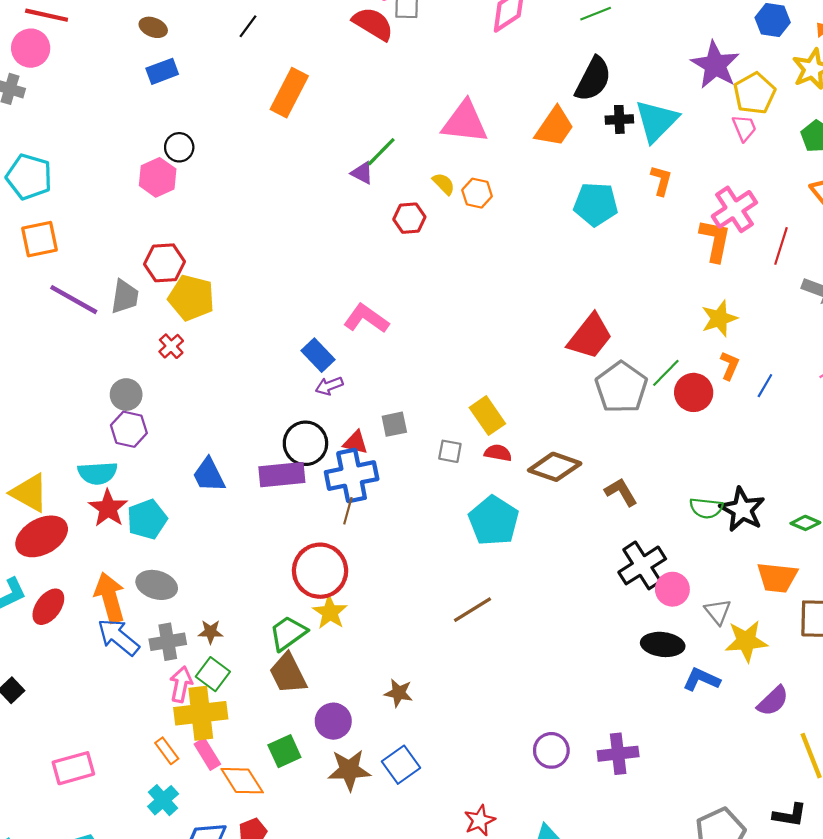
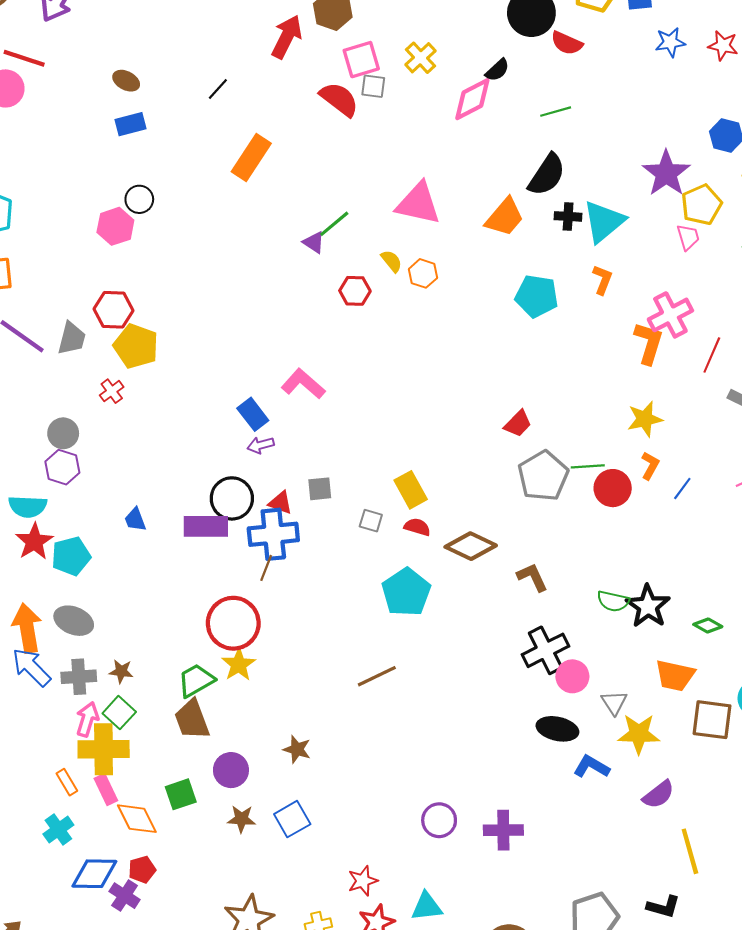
red trapezoid: (590, 337) -> (518, 424), size x0.6
green line: (666, 373) -> (588, 466), turned 36
blue trapezoid: (209, 475) -> (135, 520), size x0.7
brown star: (349, 770) -> (241, 819), size x0.7

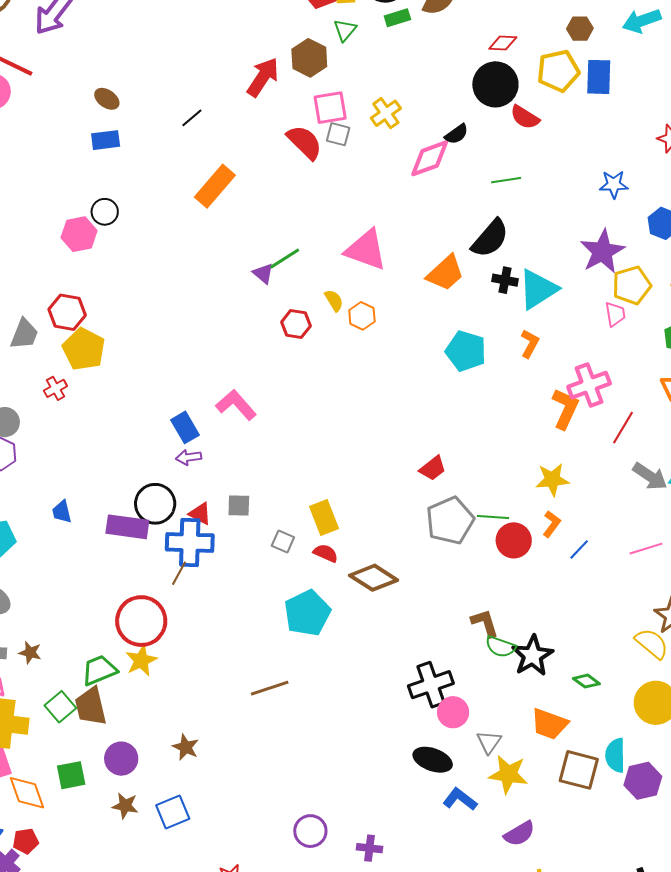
blue star: (670, 42) -> (614, 184), moved
brown L-shape: (532, 577) -> (485, 623), moved
green square: (119, 713) -> (60, 707), moved
purple cross: (503, 830) -> (370, 848), size x0.7

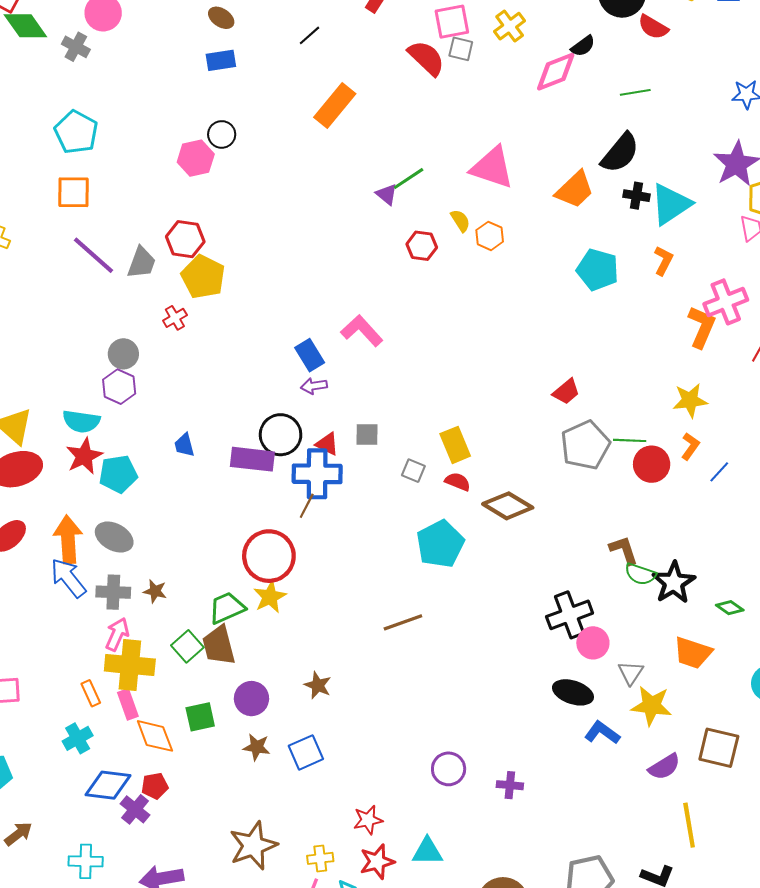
brown square: (579, 770) -> (719, 748), moved

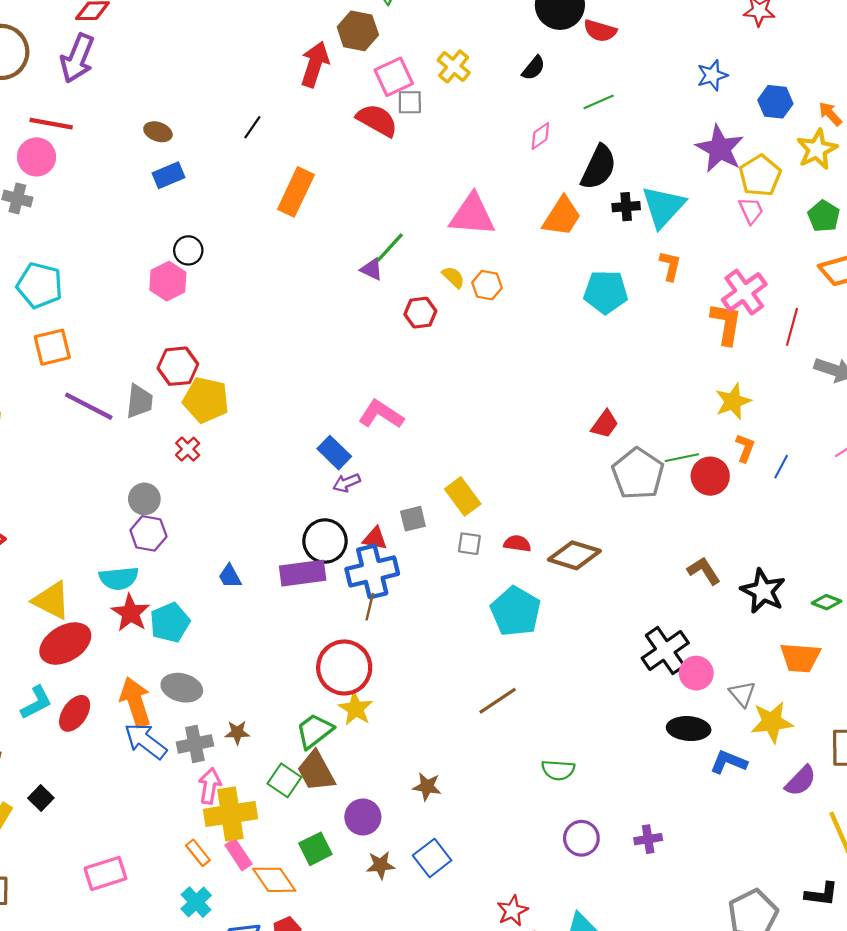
pink diamond: (556, 72) -> (540, 136), moved, size x0.6
yellow rectangle: (455, 445) -> (463, 496), moved
green semicircle: (640, 574) -> (558, 770), moved

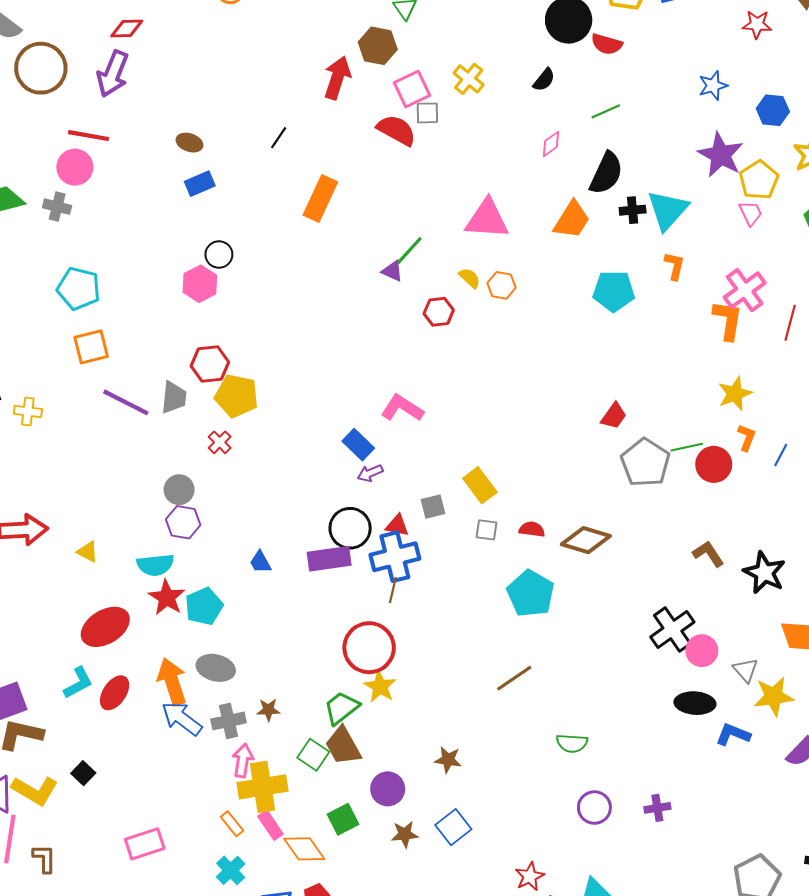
yellow triangle: (52, 600) -> (88, 552), moved, size x0.6

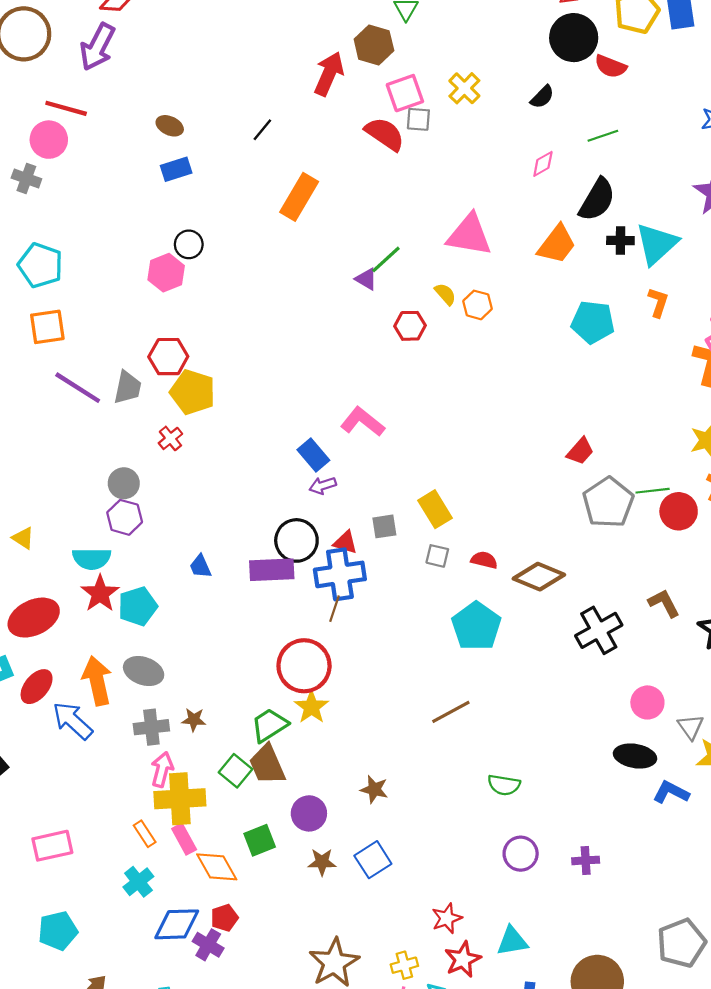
black cross: (672, 630) -> (599, 630), moved
blue arrow: (182, 719) -> (73, 721), moved

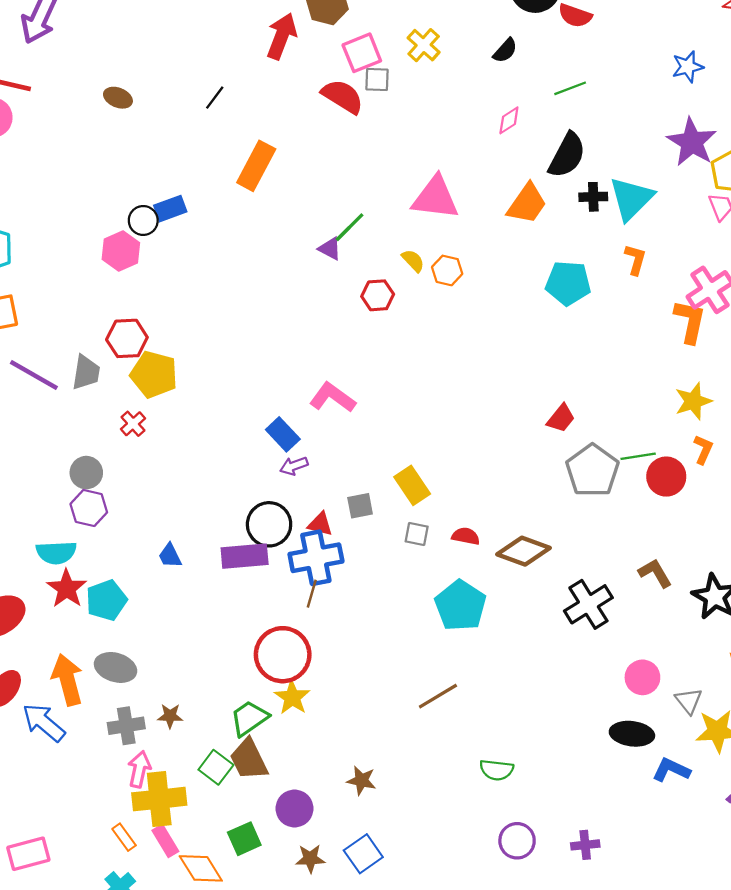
blue rectangle: (176, 169) -> (170, 209), moved

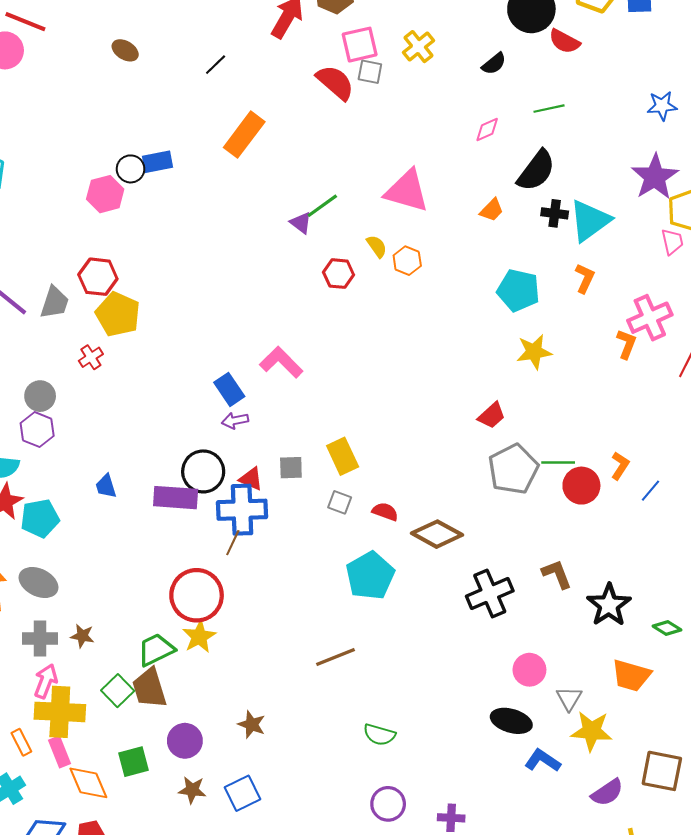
orange trapezoid: (527, 204) -> (492, 210), size x0.6
orange L-shape: (690, 321) -> (626, 344), size x0.7
yellow star: (693, 401) -> (534, 352), moved

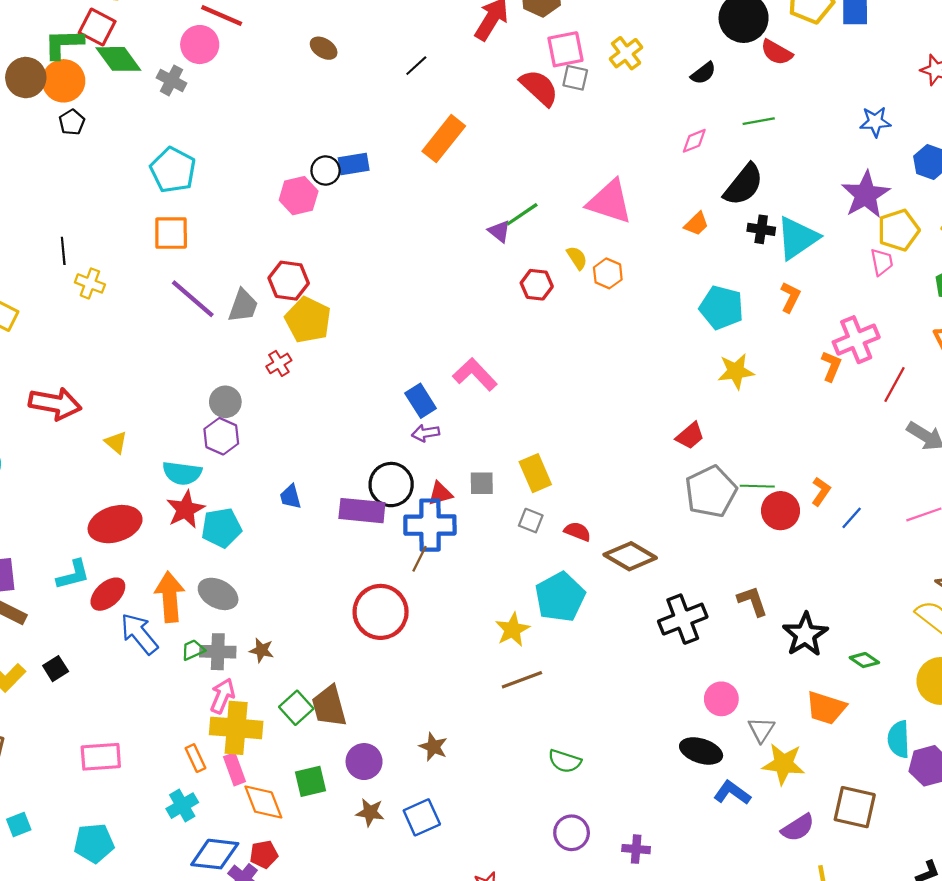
red triangle: (251, 479) -> (440, 494), turned -40
yellow star: (199, 637) -> (513, 630), moved
green trapezoid: (156, 650) -> (193, 650), moved, size x0.6

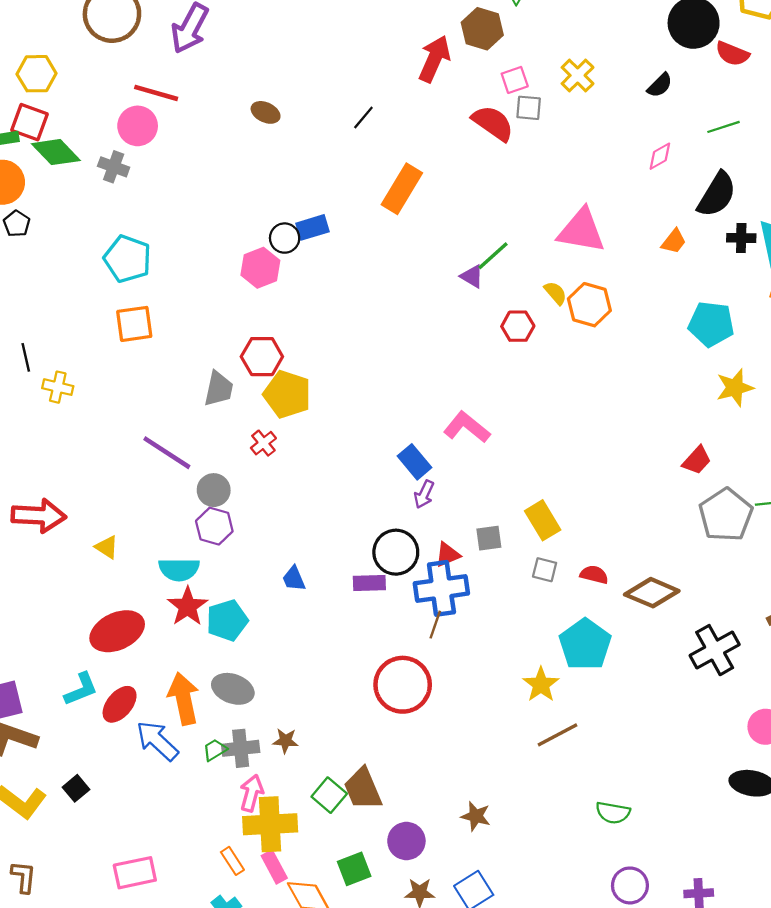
pink square: (565, 49) -> (515, 80), size x0.7
orange hexagon: (608, 273) -> (589, 305), size x1.4
purple line: (193, 299) -> (167, 453), moved
purple arrow: (426, 433) -> (424, 494), turned -48
purple rectangle: (362, 511) -> (369, 583), size x0.7

